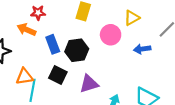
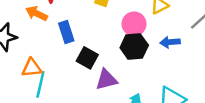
black hexagon: (77, 50) -> (134, 46), moved
black square: (58, 75) -> (87, 58), moved

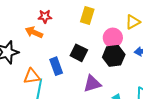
blue rectangle: (66, 32) -> (56, 66), moved
black square: (87, 58) -> (79, 53), moved

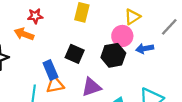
pink circle: (113, 38) -> (122, 36), moved
orange triangle: (32, 76) -> (55, 85), moved

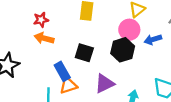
orange arrow: (24, 34) -> (44, 38), moved

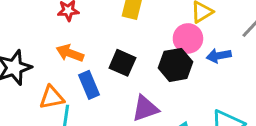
orange arrow: (44, 38) -> (70, 53), moved
orange triangle: (68, 85) -> (52, 98), moved

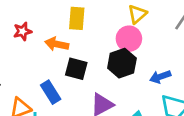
orange arrow: (70, 53) -> (57, 44), moved
blue arrow: (219, 56) -> (160, 77), moved

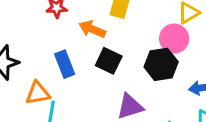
blue rectangle: (51, 92) -> (65, 64), moved

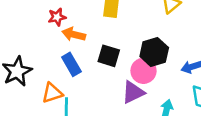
orange arrow: (92, 29) -> (74, 34), moved
pink circle: (174, 39) -> (144, 71), moved

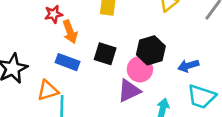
orange arrow: (74, 34) -> (70, 32), turned -125
blue rectangle: (71, 64) -> (67, 62), turned -40

